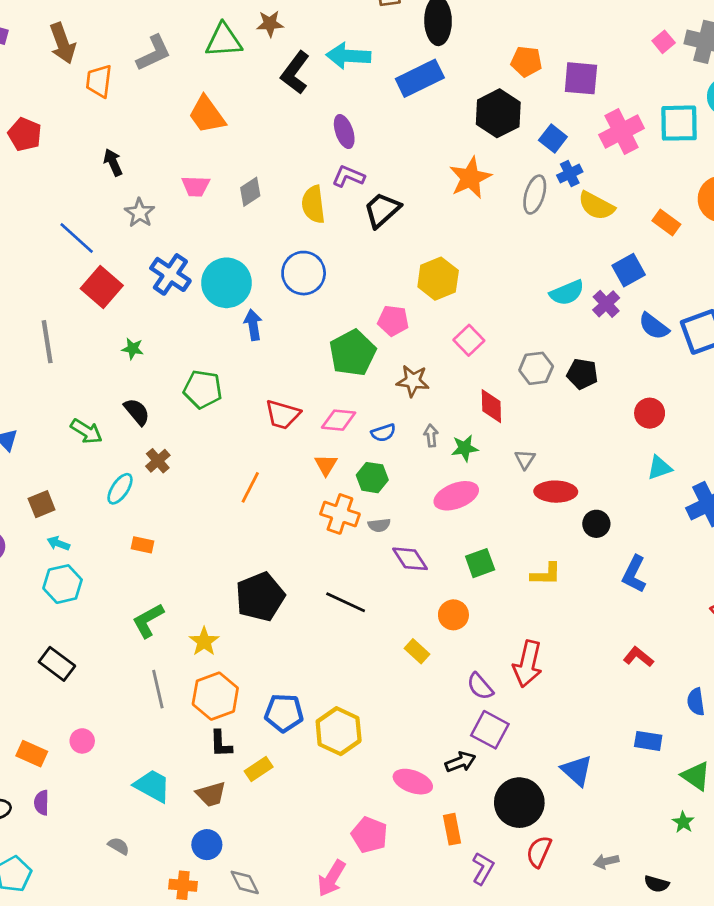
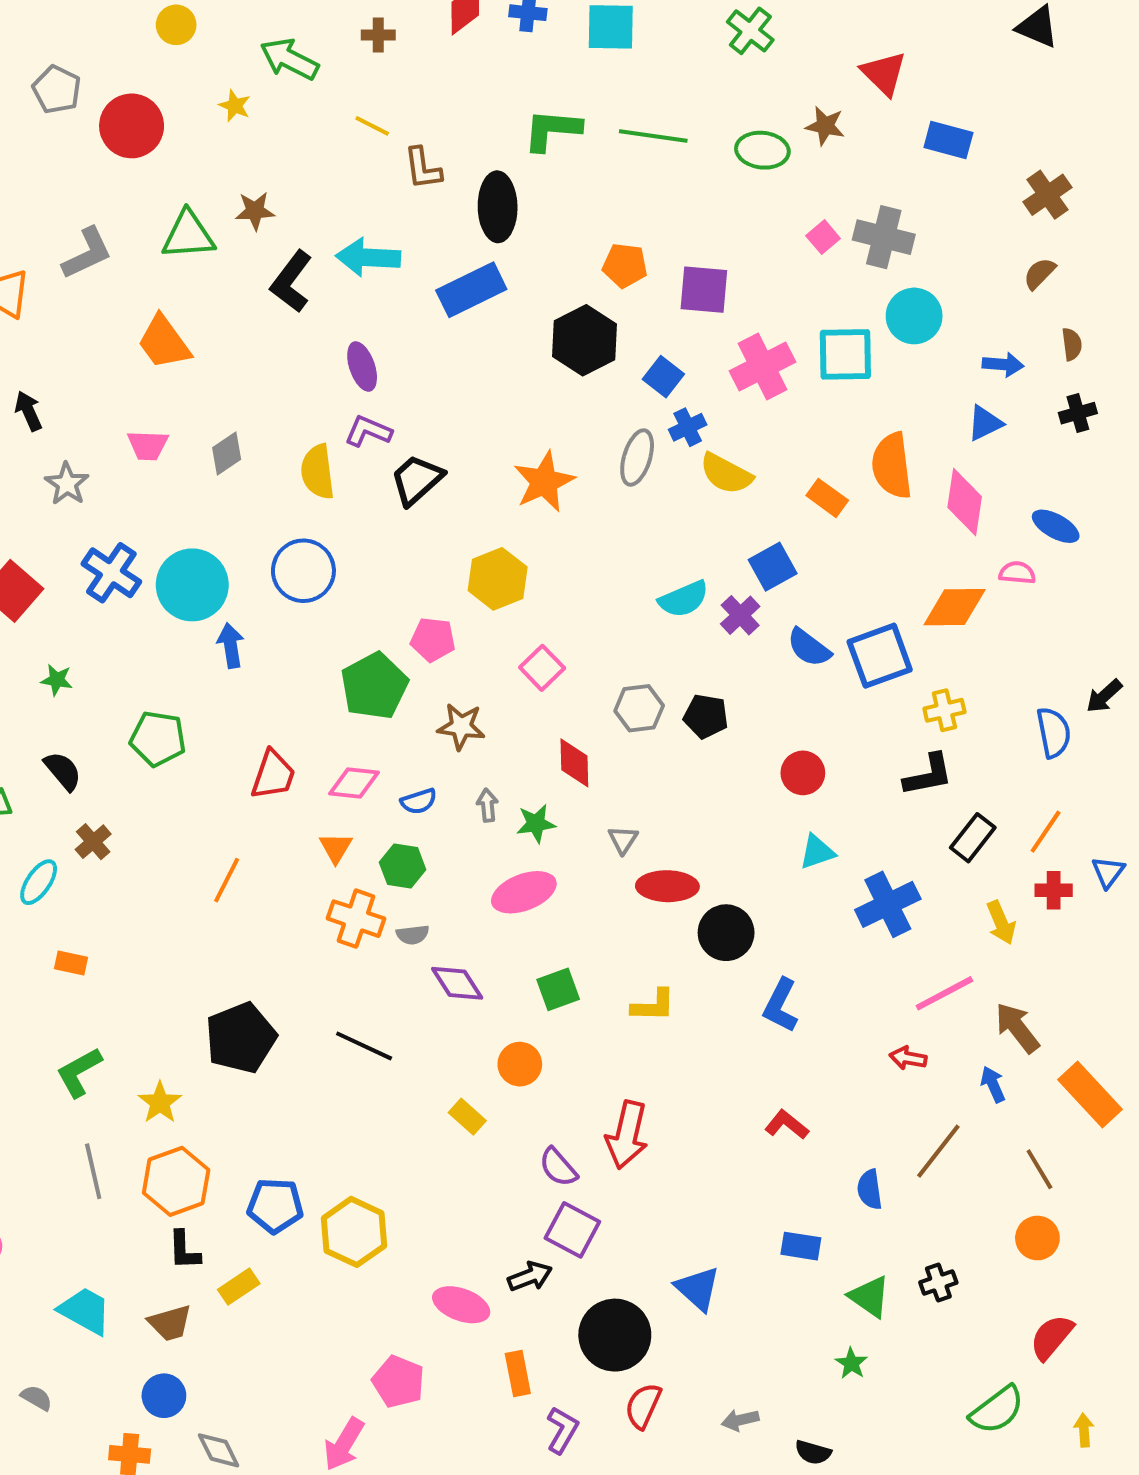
orange star: (470, 178) -> (544, 482), moved
red trapezoid: (283, 415) -> (273, 775), turned -87
black circle: (596, 524) -> (726, 933), size x1.4

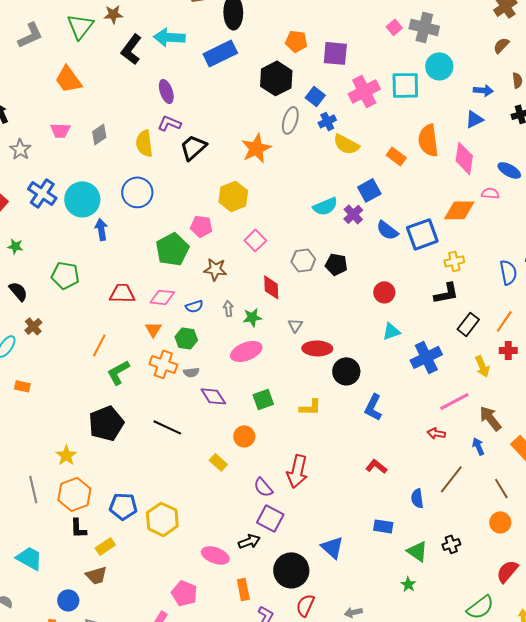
green triangle: (188, 235) -> (80, 26), turned -48
gray ellipse: (637, 458) -> (290, 120), moved
red trapezoid: (273, 775) -> (122, 293), turned -108
green L-shape: (79, 1072) -> (118, 372), moved
brown trapezoid: (170, 1323) -> (96, 575), moved

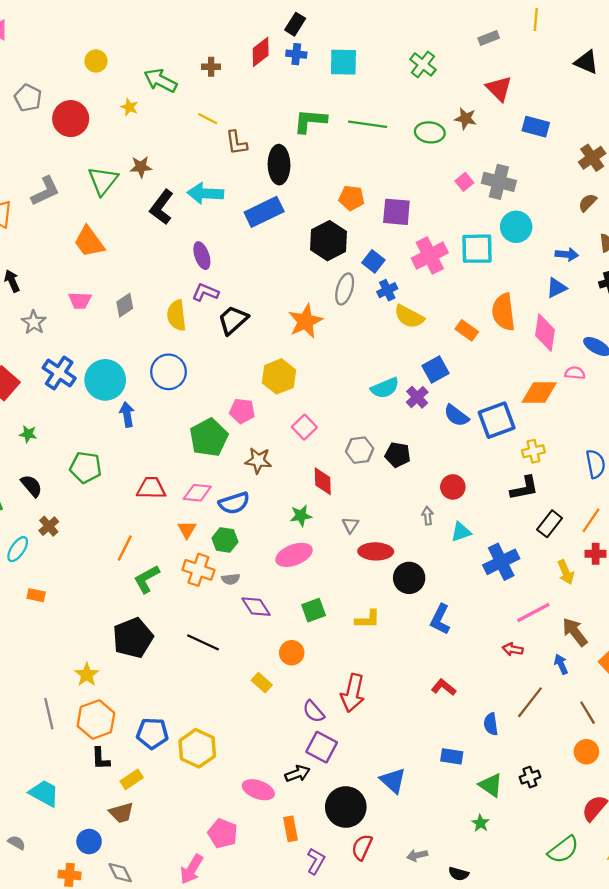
blue semicircle: (194, 306) -> (234, 503), size x1.5
gray arrow: (228, 308) -> (428, 516), moved

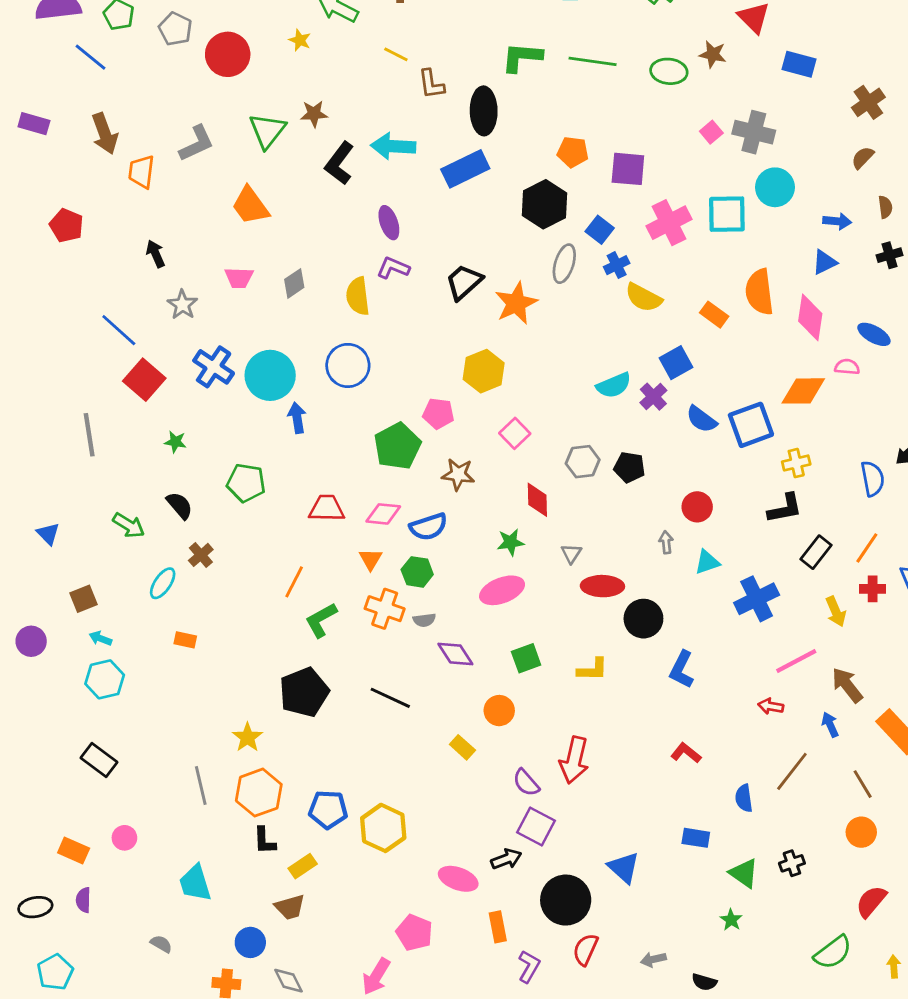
black trapezoid: (233, 320) -> (464, 282), moved
cyan trapezoid: (44, 793) -> (195, 883), turned -136

